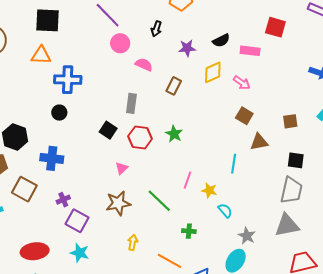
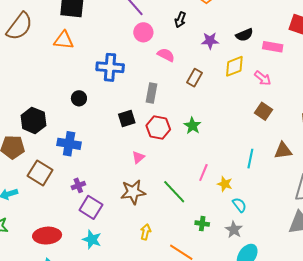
blue cross: (68, 80) -> (110, 67), moved
black square: (108, 130) -> (127, 118), turned 36
brown triangle: (259, 142) -> (283, 151), moved
gray star: (247, 236) -> (234, 230), moved

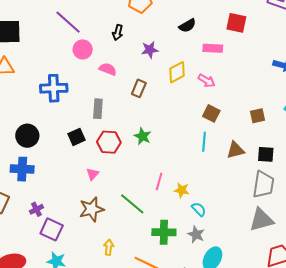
black semicircle: (244, 35) -> (187, 26), moved
black circle: (79, 98) -> (27, 136), moved, size x1.5
cyan line: (250, 159) -> (204, 142), moved
green cross: (202, 224) -> (164, 232), size x1.6

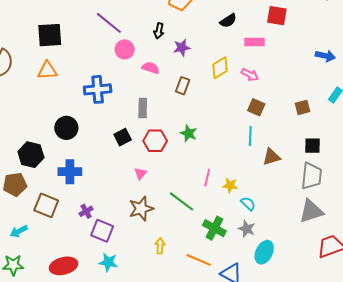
purple star: (150, 50) -> (182, 48), moved
black circle: (27, 136) -> (66, 128), moved
brown triangle: (235, 150) -> (271, 157), moved
green cross: (164, 232) -> (214, 228), turned 30

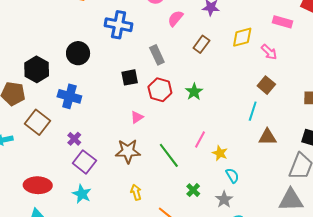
pink semicircle: (151, 68) -> (175, 18), turned -84
gray rectangle: (143, 108) -> (157, 55), turned -42
purple cross: (86, 211) -> (74, 139), turned -32
green cross: (214, 228) -> (193, 190), size x0.6
yellow arrow: (160, 246) -> (136, 192), turned -35

